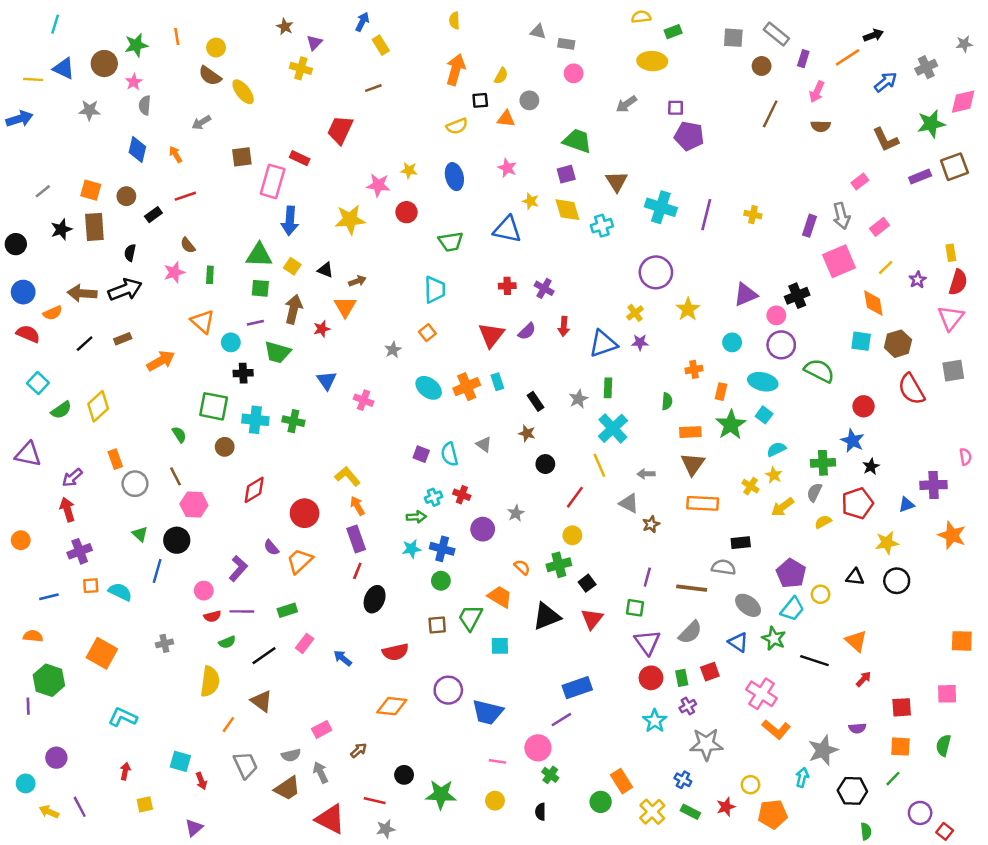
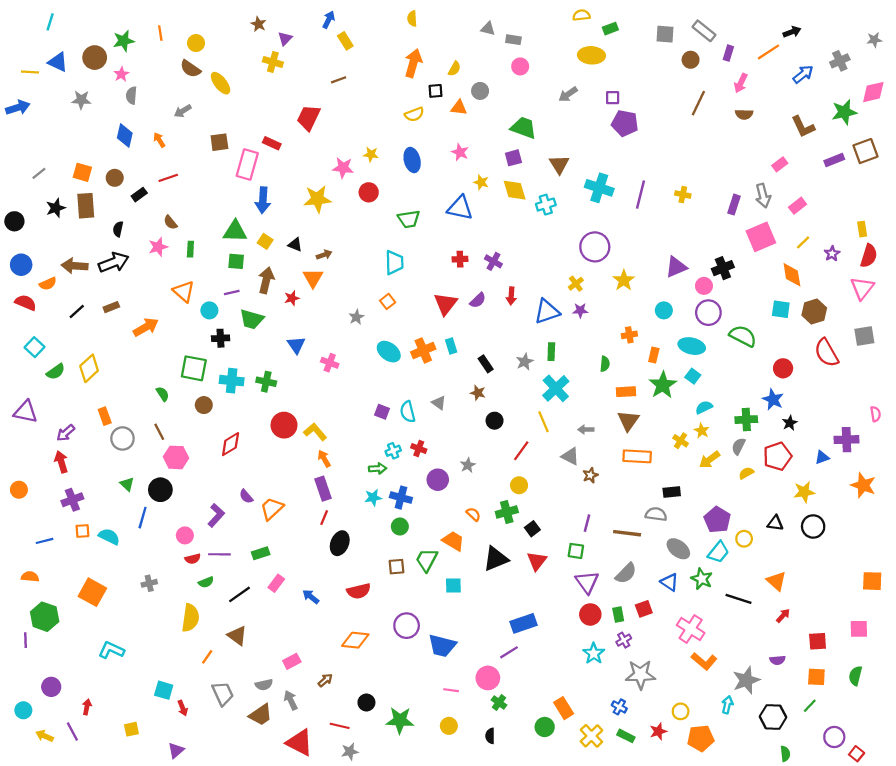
red circle: (305, 513) -> (284, 425), moved
red arrow: (125, 771) -> (87, 707), moved

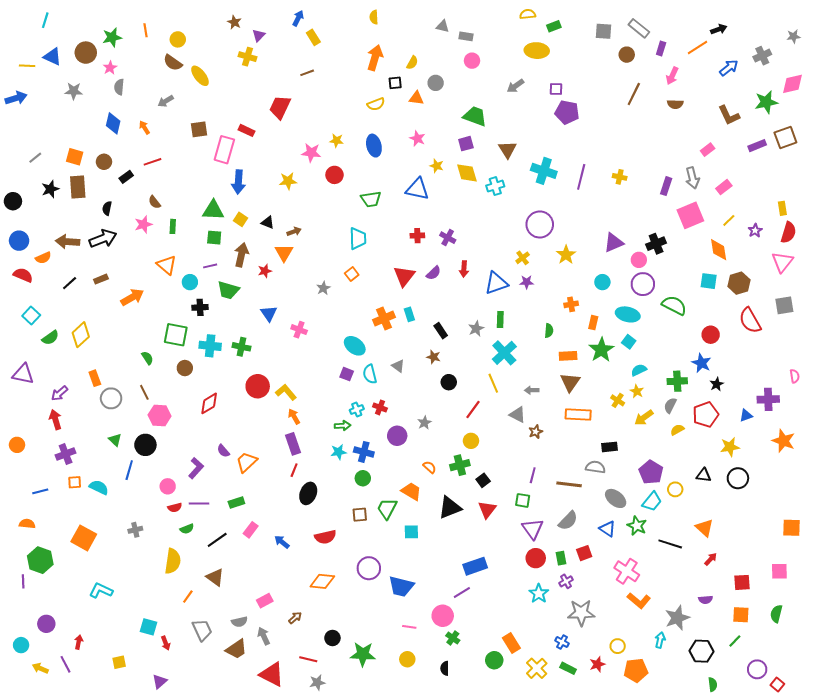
yellow star: (317, 199) -> (288, 181), size x0.7
cyan ellipse: (389, 352) -> (355, 346), moved

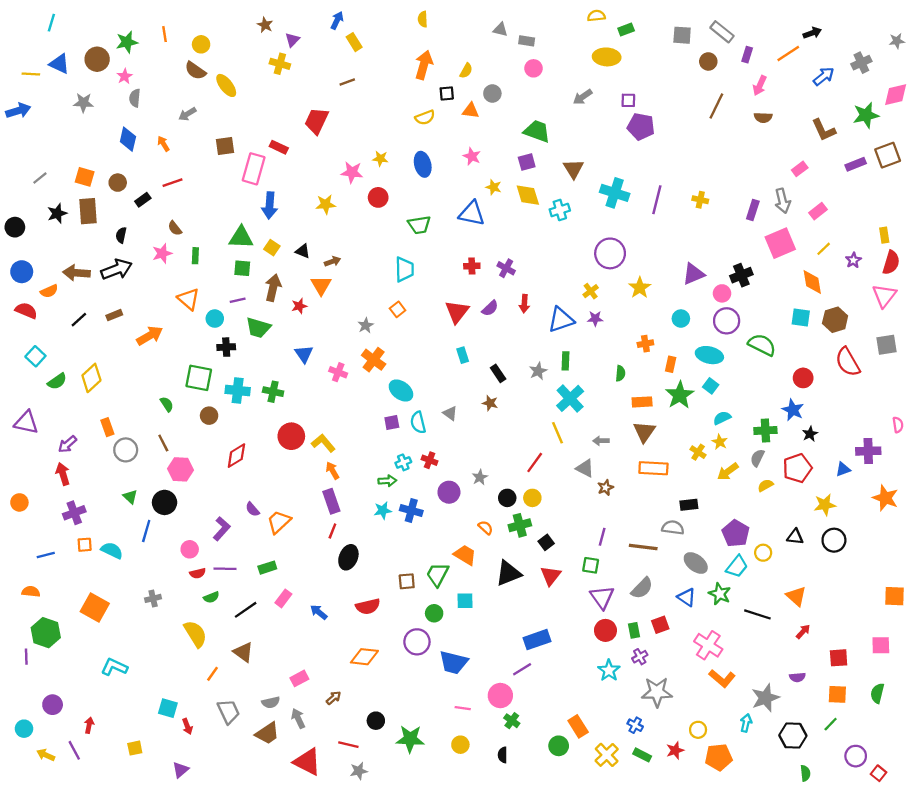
orange cross: (384, 318) -> (374, 360), moved, turned -30
purple square: (347, 374) -> (392, 422), turned -32
black circle: (449, 382) -> (507, 498), moved
green circle: (363, 478) -> (434, 613), moved
yellow semicircle: (173, 561) -> (195, 634), turned -40

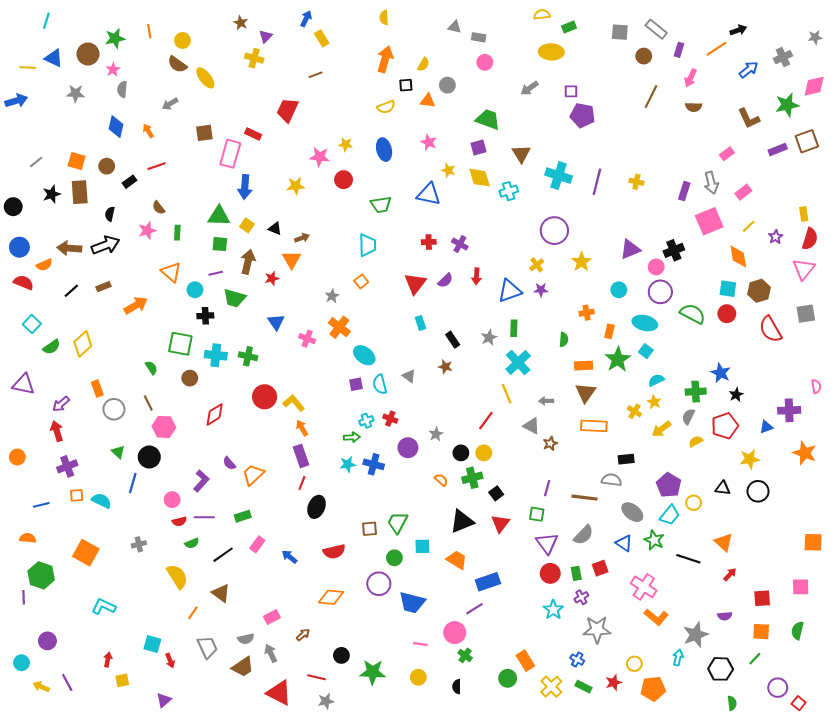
red circle: (803, 378) -> (727, 314), moved
orange trapezoid: (465, 555) -> (457, 560), moved
red arrow: (89, 725) -> (108, 660), moved

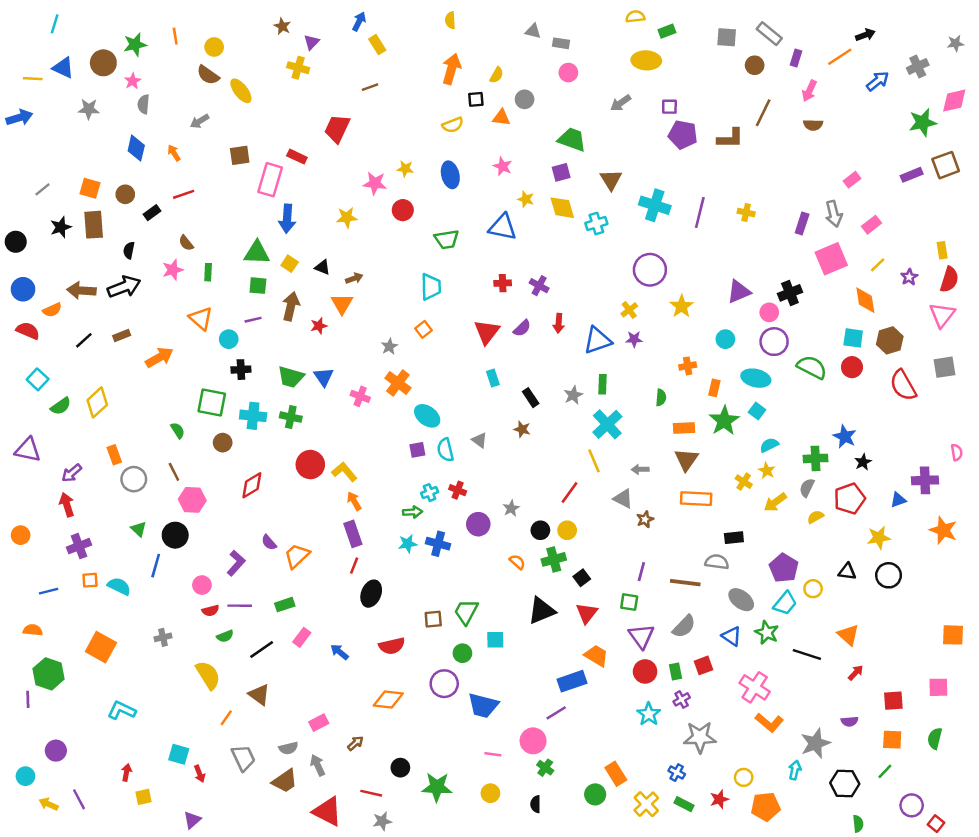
brown L-shape: (749, 118) -> (730, 138), moved, turned -65
green trapezoid: (234, 298) -> (291, 377), moved
orange trapezoid: (457, 560) -> (596, 656), moved

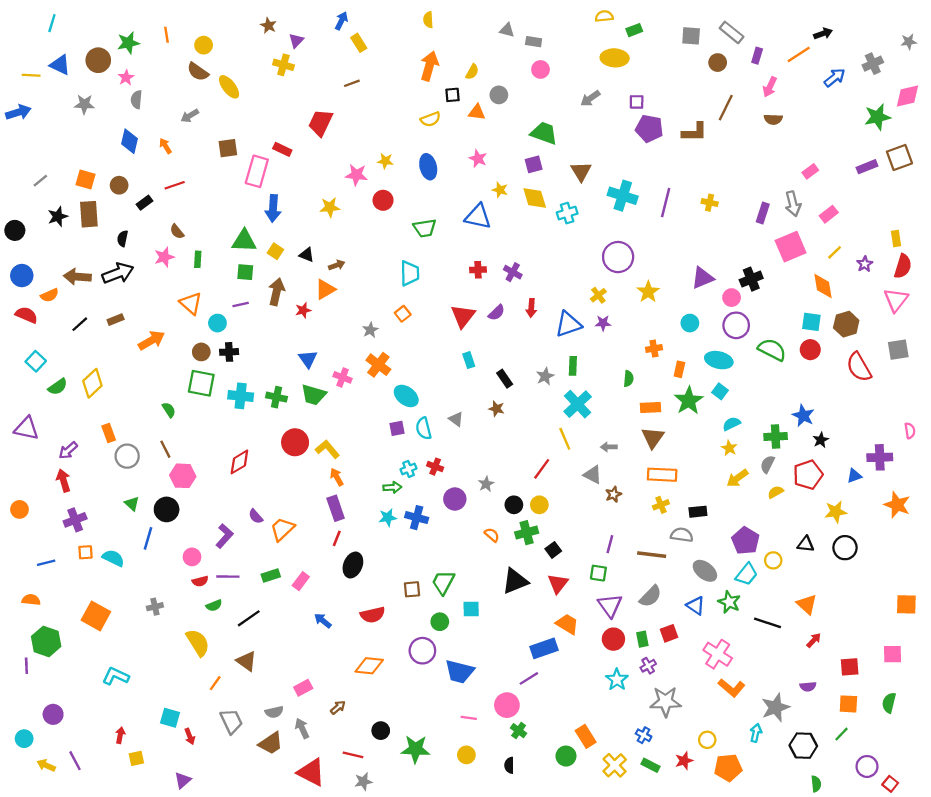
orange triangle: (342, 304) -> (325, 289), turned 30
green trapezoid: (291, 377) -> (314, 395), moved
brown circle: (223, 443) -> (201, 352), moved
yellow cross: (744, 482) -> (661, 505), moved, turned 35
pink rectangle: (302, 637) -> (301, 581), moved

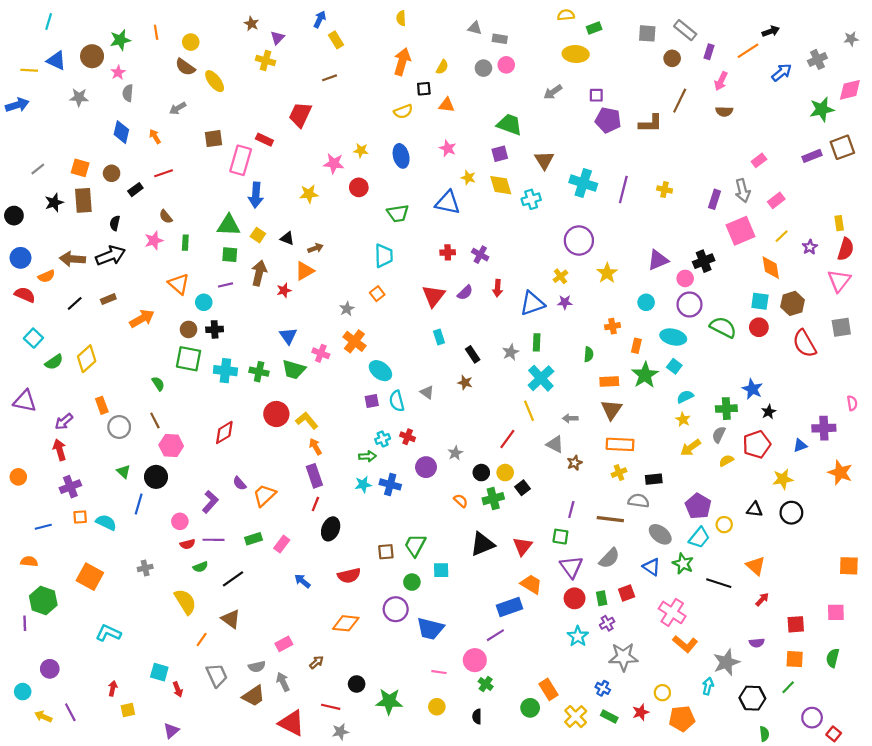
gray circle: (499, 95) -> (483, 68), moved
black square: (553, 550) -> (523, 488), moved

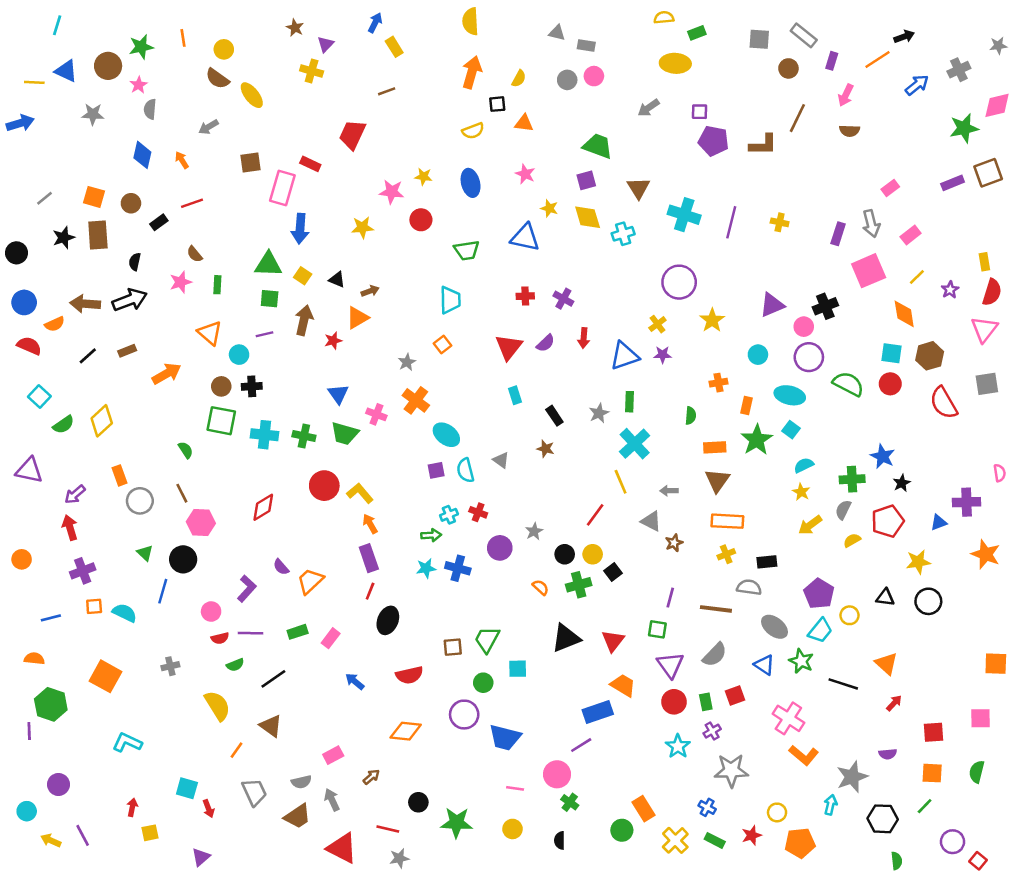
yellow semicircle: (401, 18) -> (471, 21), size x1.5

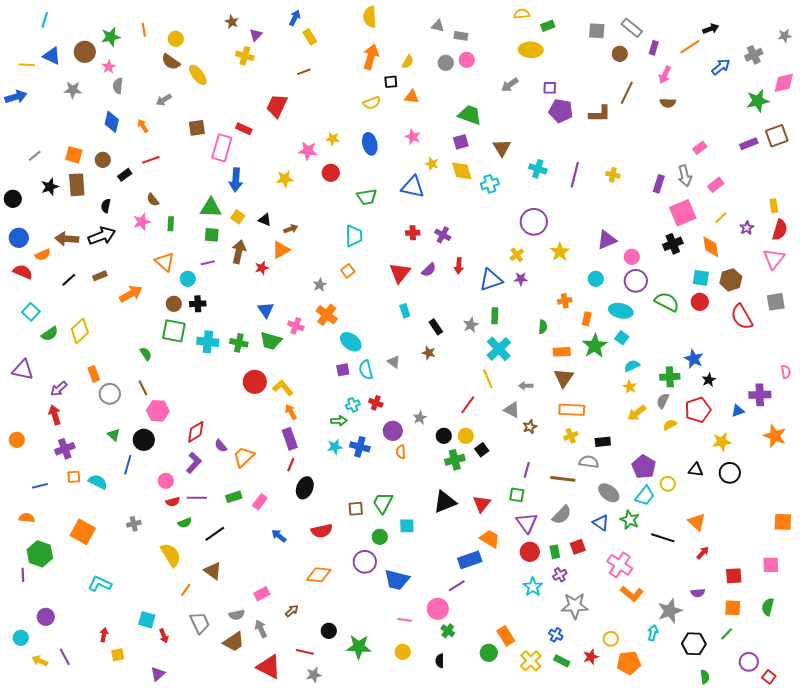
cyan cross: (684, 215) -> (538, 169), size x0.7
black cross: (825, 306) -> (673, 244), moved
red diamond: (263, 507) -> (196, 432), moved
orange semicircle: (540, 587) -> (401, 452), moved, turned -136

